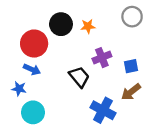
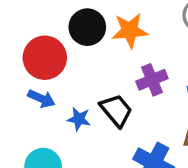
orange star: (88, 26) -> (130, 31), size x1.5
blue star: (19, 89) -> (79, 119), moved

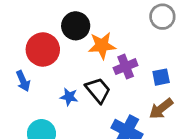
orange star: (130, 31) -> (102, 46), moved
blue arrow: (41, 99) -> (23, 81), moved, turned 42

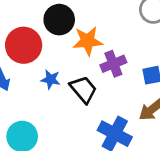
blue star: (69, 97) -> (51, 79), moved

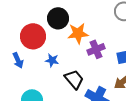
black trapezoid: (83, 89) -> (74, 79), moved

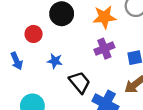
orange star: (78, 33) -> (104, 17), moved
red circle: (33, 36) -> (34, 34), size x0.6

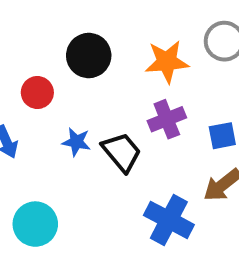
black trapezoid: (80, 82) -> (122, 152), moved

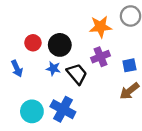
black circle: (89, 56) -> (60, 45), moved
blue cross: (169, 220) -> (63, 109), moved

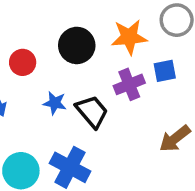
black circle: (60, 45) -> (77, 45), moved
blue square: (129, 65) -> (165, 71), moved

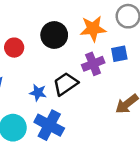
blue star: (55, 103) -> (38, 93), moved
black trapezoid: (92, 111) -> (65, 84), turned -84

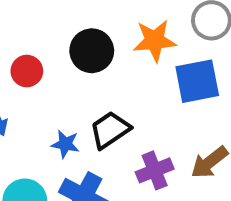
blue square: (119, 54) -> (197, 81), size x1.6
purple cross: (93, 64) -> (155, 170), moved

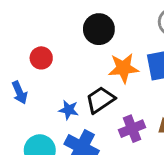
orange star: (155, 41) -> (123, 68), moved
black circle: (92, 51) -> (99, 29), moved

